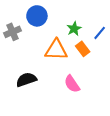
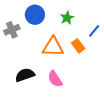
green star: (74, 29) -> (67, 18), moved
pink semicircle: (72, 84) -> (55, 79), moved

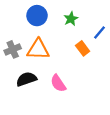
gray cross: (12, 30) -> (13, 49), moved
orange triangle: (53, 47) -> (38, 49), moved

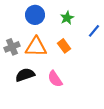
orange rectangle: (83, 48) -> (64, 46), moved

